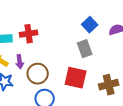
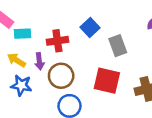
blue square: (90, 25) -> (90, 28), moved
red cross: (29, 34) -> (57, 41), moved

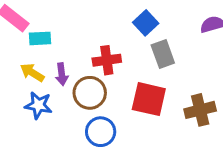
blue square: (90, 28) -> (146, 23), moved
red cross: (57, 41) -> (107, 60), moved

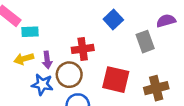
gray rectangle: (163, 54) -> (145, 42), moved
yellow arrow: (32, 73) -> (24, 59), turned -48
blue star: (38, 105) -> (42, 84), moved

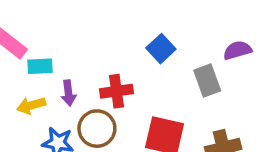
purple arrow: (47, 60) -> (68, 93), moved

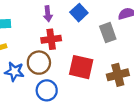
purple arrow: (68, 93) -> (48, 14), moved

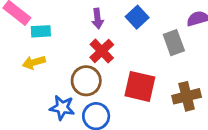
red cross: (51, 39) -> (102, 51), turned -36
blue star: (14, 71) -> (62, 108), moved

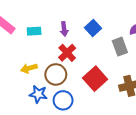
cyan rectangle: (41, 31) -> (34, 31), moved
yellow arrow: (34, 62) -> (29, 68), moved
red square: (140, 86) -> (95, 79), turned 35

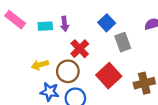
purple arrow: (64, 29) -> (65, 24), moved
gray rectangle: (120, 47) -> (123, 42), moved

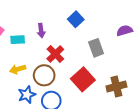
blue square: (107, 23) -> (76, 19), moved
cyan rectangle: (45, 26) -> (18, 40), moved
blue star: (50, 92) -> (27, 95), turned -30

